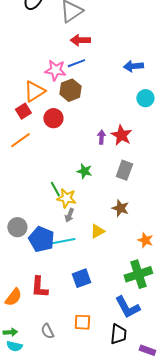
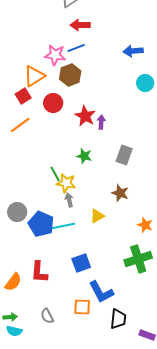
red star: (121, 135) -> (85, 116), moved
gray arrow: (69, 215) -> (69, 200), turned 144
blue L-shape: (127, 307) -> (101, 292), moved

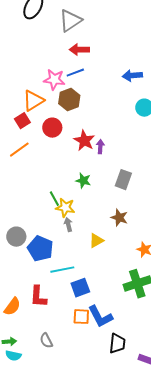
cyan line: (63, 226) -> (62, 270), moved
orange square: (82, 307) -> (81, 317), moved

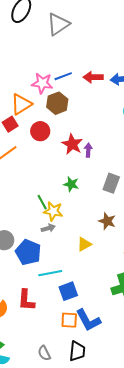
red arrow: (79, 50) -> (93, 77), moved
gray arrow: (68, 225) -> (48, 228), moved, turned 88
gray semicircle: (46, 341) -> (44, 353), moved
black trapezoid: (117, 344) -> (77, 351), moved

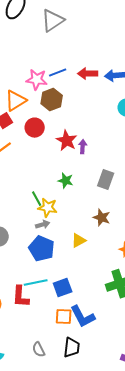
blue pentagon: (28, 252) -> (42, 249), moved
cyan line: (50, 273) -> (36, 283), moved

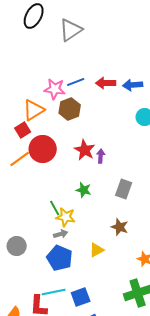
red circle: (35, 128) -> (43, 149), moved, size x1.4

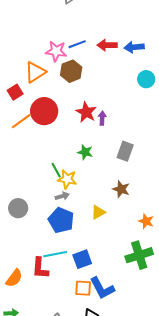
red square: (23, 130) -> (15, 92), moved

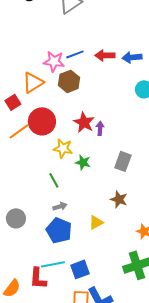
yellow star: (67, 179) -> (63, 148), moved

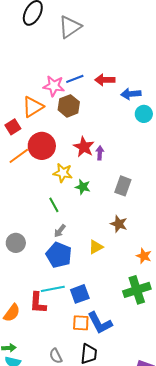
blue arrow: (132, 57) -> (131, 94), moved
gray arrow: (60, 206) -> (60, 231), turned 144

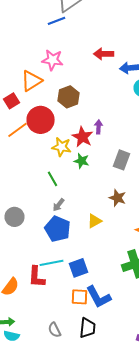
blue line: (75, 79) -> (56, 21), moved
brown hexagon: (69, 106) -> (68, 97), moved
red star: (84, 147) -> (82, 137), moved

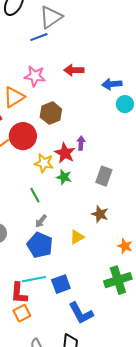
red arrow: (104, 54) -> (74, 70), moved
orange square: (80, 297) -> (22, 313), moved, turned -30

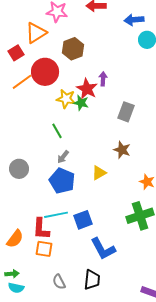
green star: (64, 177) -> (81, 103), moved
orange square: (22, 313) -> (44, 249), turned 36

